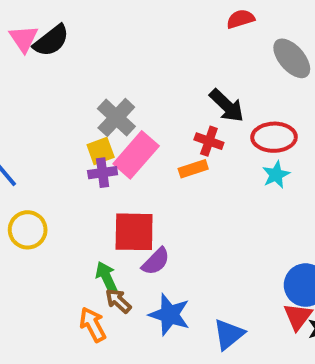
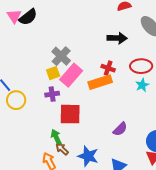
black arrow: (227, 106) -> (117, 38), moved, turned -42
orange rectangle: (193, 169) -> (100, 82), size x1.6
purple cross: (103, 173) -> (52, 94), moved
yellow circle: (28, 230) -> (16, 100), moved
purple semicircle: (156, 261) -> (120, 129), moved

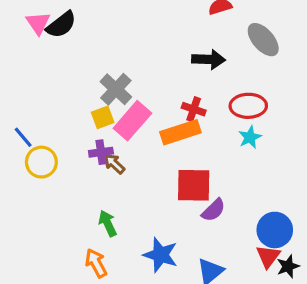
red square: (70, 114) -> (194, 185), moved
brown arrow: (62, 149) -> (114, 164), moved

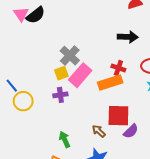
brown arrow: (114, 164) -> (99, 131), moved

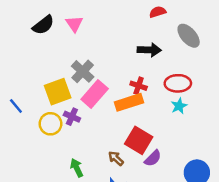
pink triangle: (21, 14) -> (74, 24), moved
yellow square: (61, 73) -> (58, 92), moved, size x1.6
purple cross: (60, 95) -> (72, 117), turned 32
yellow circle: (23, 101) -> (50, 124), moved
red square: (118, 116) -> (139, 140), turned 30

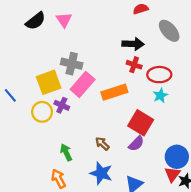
gray cross: (83, 71) -> (72, 64), turned -30
red cross: (139, 86) -> (134, 65), moved
red square: (139, 140) -> (141, 123), moved

